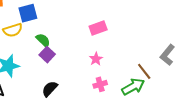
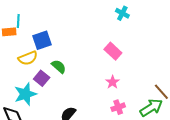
pink rectangle: (98, 28) -> (113, 51), turned 66
purple square: (47, 55) -> (42, 78), moved

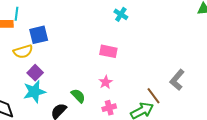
pink rectangle: (113, 51) -> (108, 51), turned -36
green semicircle: (59, 66) -> (78, 96), moved
cyan star: (25, 94) -> (34, 92), moved

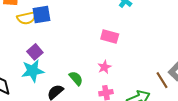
yellow semicircle: (23, 51) -> (27, 18), moved
brown line: (153, 96) -> (162, 80), moved

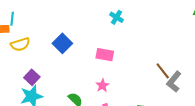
blue square: (41, 14) -> (62, 43), moved, turned -30
brown line: (162, 80) -> (163, 71), moved

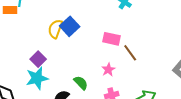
yellow semicircle: (20, 44) -> (55, 29), moved, turned 126
brown line: (163, 71) -> (130, 53), moved

